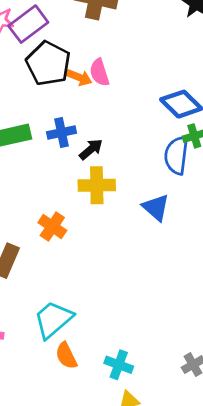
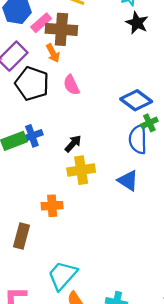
orange arrow: (79, 77) -> (53, 53), moved, turned 48
blue cross: (61, 133) -> (32, 136), moved
orange cross: (52, 227) -> (52, 206), turned -30

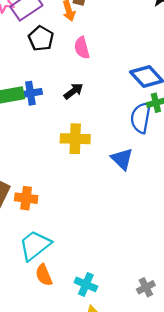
black pentagon: (32, 84) -> (41, 38), size x0.7
black arrow: (73, 144) -> (74, 91), moved
orange cross: (52, 206) -> (26, 198), moved

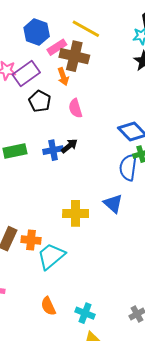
blue cross: (30, 93) -> (53, 150), moved
yellow cross: (75, 139) -> (76, 213), moved
cyan trapezoid: (35, 245) -> (51, 256), moved

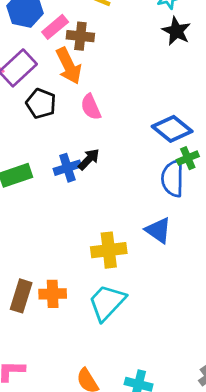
brown cross: (74, 56) -> (80, 36), size x0.7
orange arrow: (63, 77) -> (69, 66), size x1.5
cyan trapezoid: (51, 256) -> (107, 302), moved

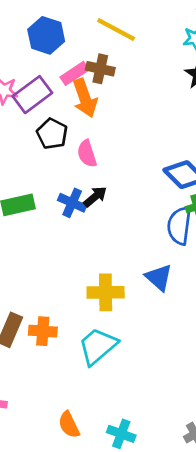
pink rectangle: (55, 27) -> (74, 73), moved
pink semicircle: (91, 107) -> (87, 154), moved
blue cross: (67, 168) -> (72, 203), turned 36

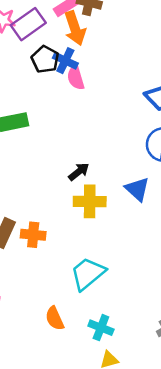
black arrow: (95, 197) -> (79, 172), moved
blue cross: (72, 203) -> (65, 61), moved
cyan trapezoid: (98, 346) -> (88, 274), moved

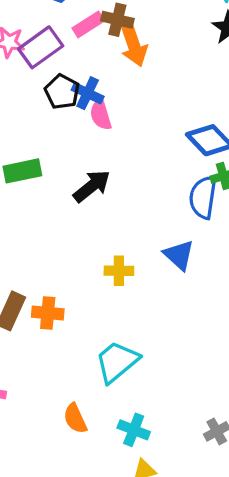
orange arrow: (75, 28) -> (134, 45), moved
black arrow: (79, 172) -> (92, 186), moved, size x1.4
yellow cross: (90, 201) -> (119, 271), size x0.7

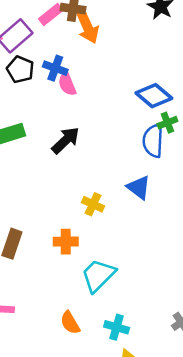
black pentagon: (62, 92) -> (20, 69), moved
yellow cross: (119, 271) -> (93, 204), turned 30
orange cross: (48, 313) -> (66, 242), moved

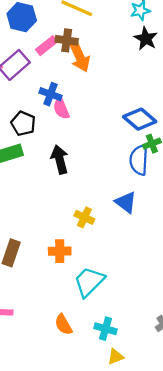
black pentagon: (20, 69) -> (23, 123), moved
black arrow: (66, 140) -> (60, 159), turned -60

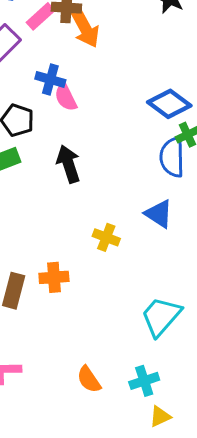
orange cross: (60, 251) -> (54, 277), moved
cyan trapezoid: (89, 282) -> (161, 316), moved
cyan cross: (106, 329) -> (144, 381), turned -30

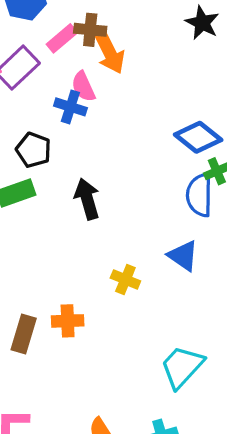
pink semicircle: (66, 97) -> (83, 87), moved

